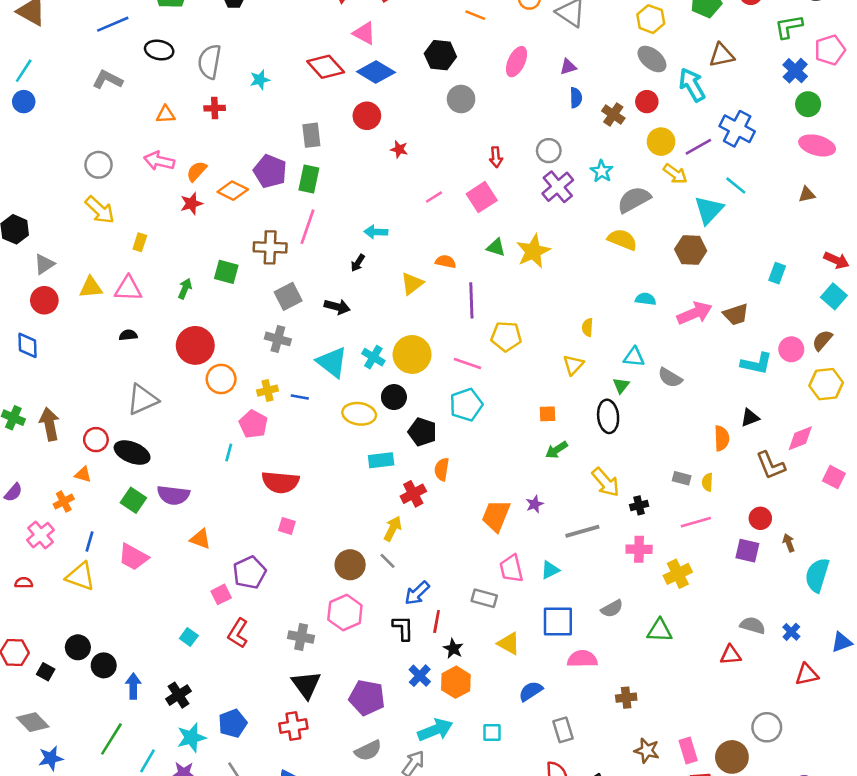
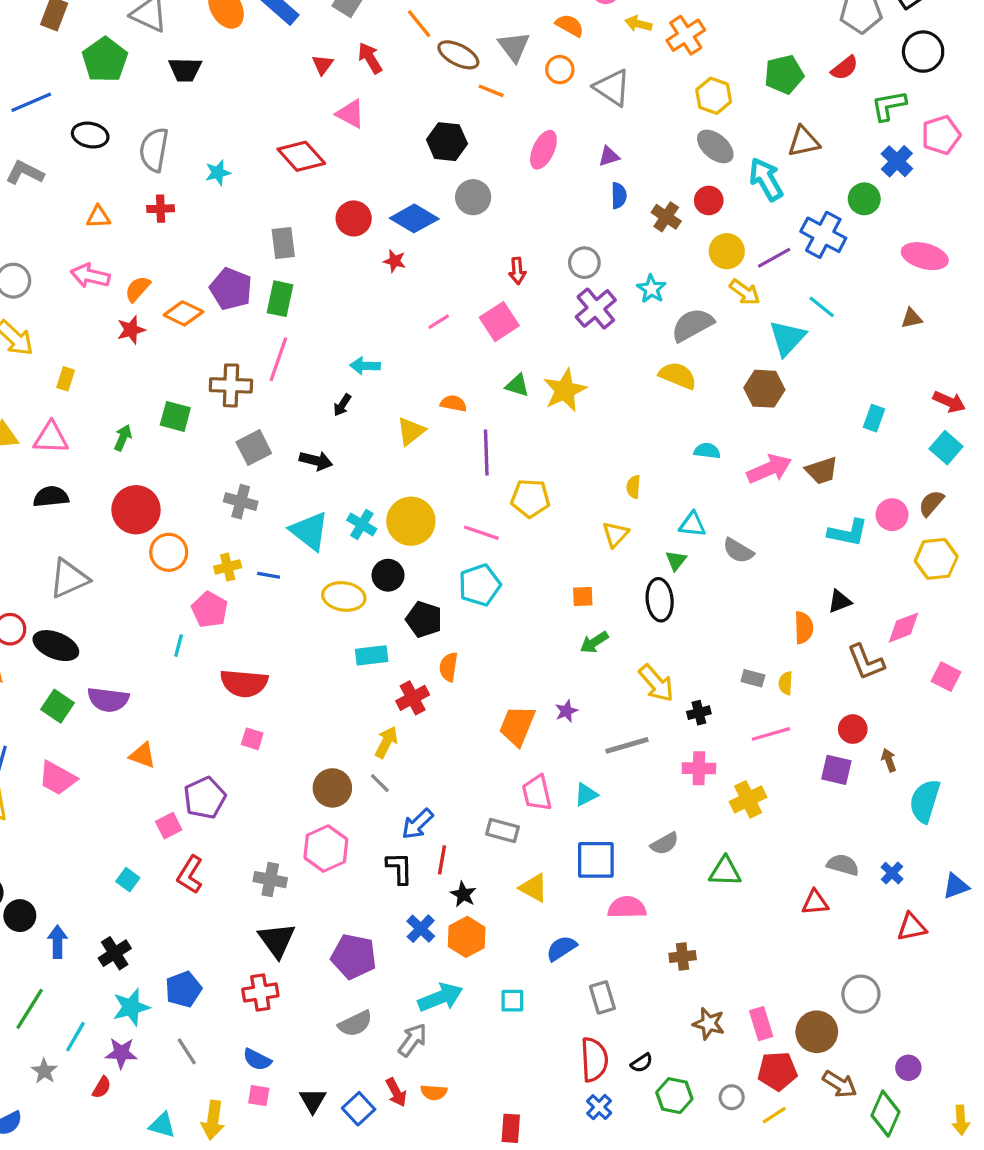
blue diamond: (376, 72) -> (414, 218), moved
green circle: (808, 104) -> (864, 199), moved
black semicircle: (128, 335) -> (51, 497), size x1.5

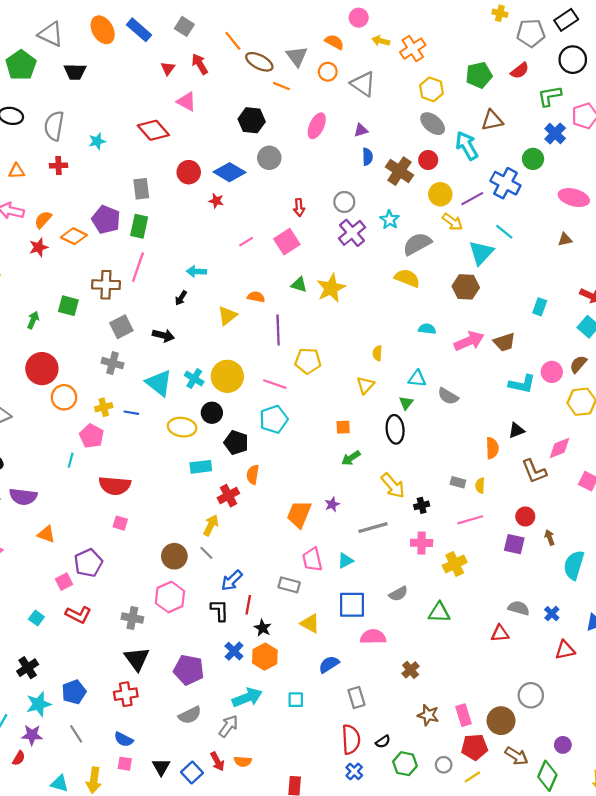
brown cross: (666, 217) -> (399, 171), size x1.4
red L-shape: (190, 875) -> (78, 615), turned -95
brown cross: (683, 956) -> (411, 670), turned -35

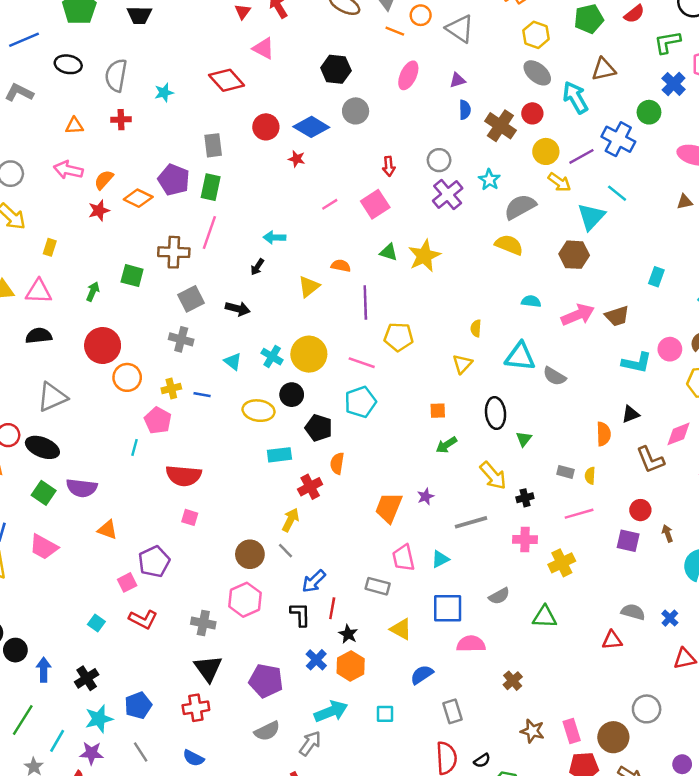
orange line: (281, 86) -> (395, 31), moved
cyan triangle: (417, 379) -> (520, 357), size x1.5
cyan triangle: (159, 383) -> (233, 361), size x0.6
green triangle: (406, 403) -> (524, 439), moved

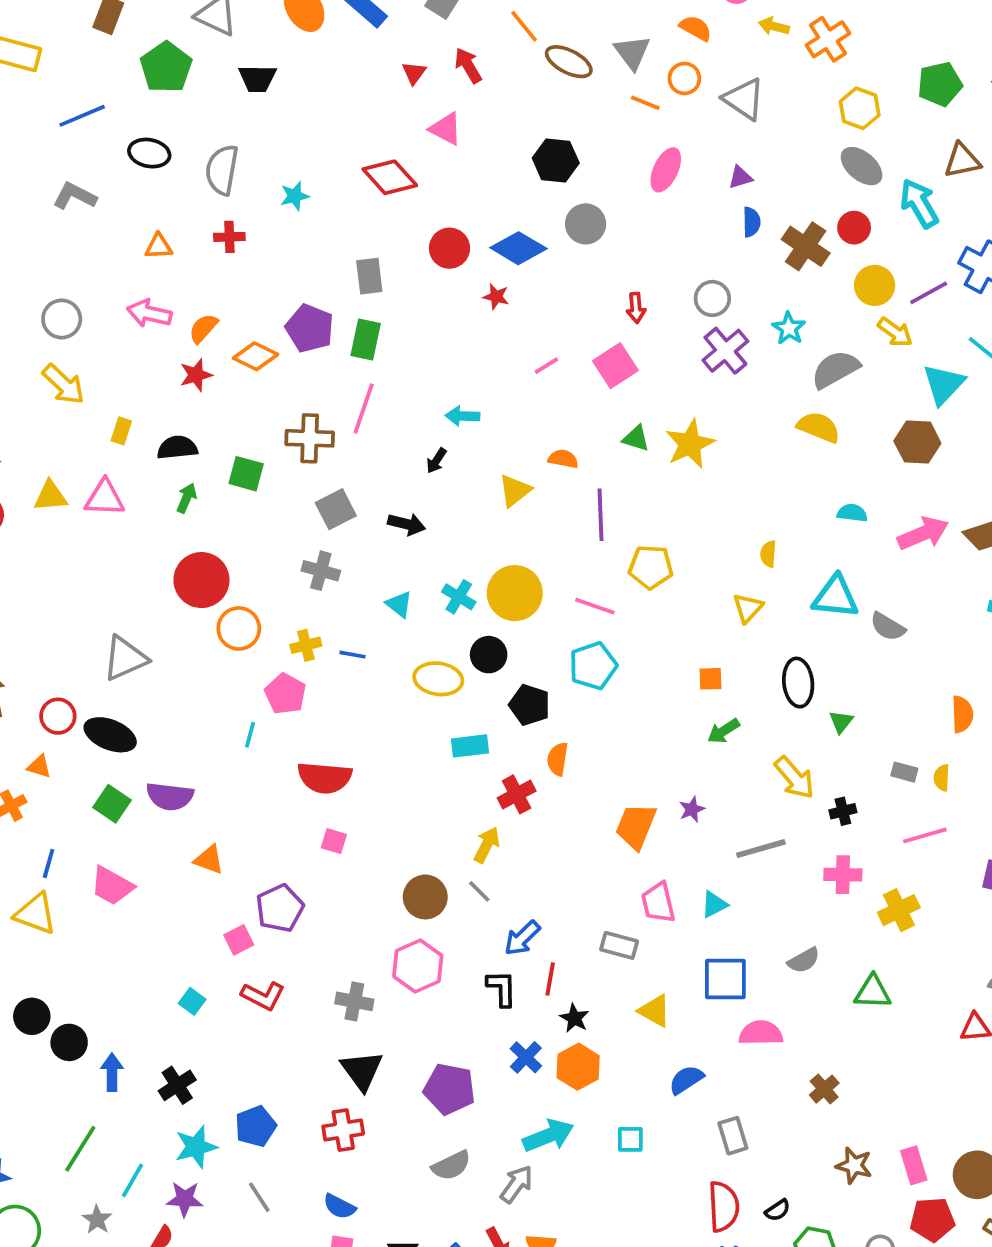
black semicircle: (39, 336) -> (177, 448), moved

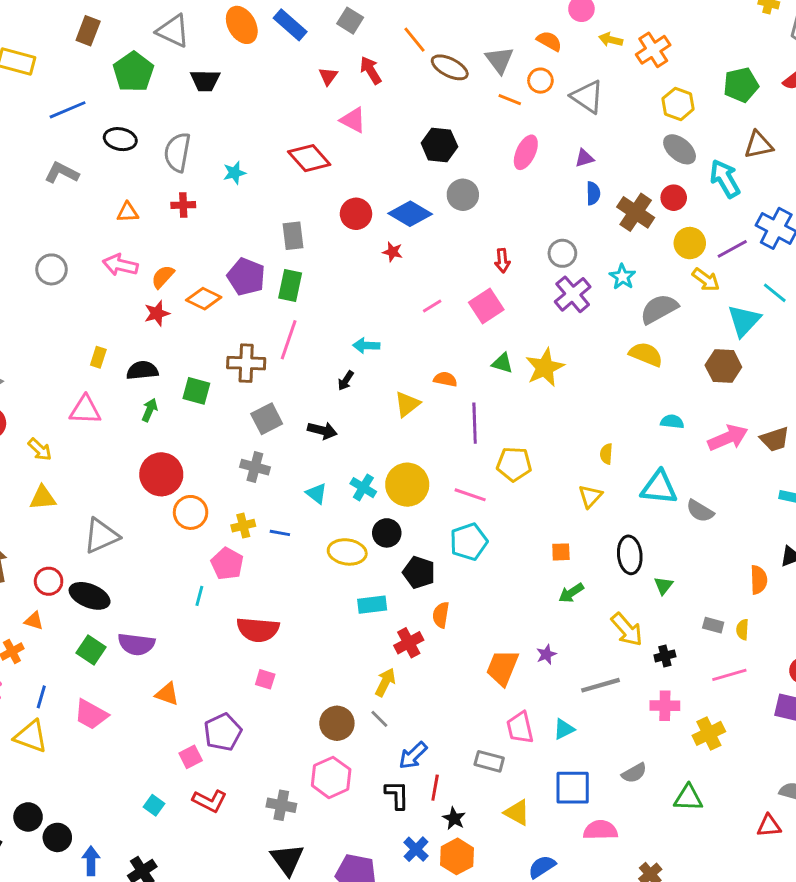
yellow arrow: (64, 384) -> (40, 449), moved, size x0.7
yellow triangle: (50, 496) -> (43, 498), moved

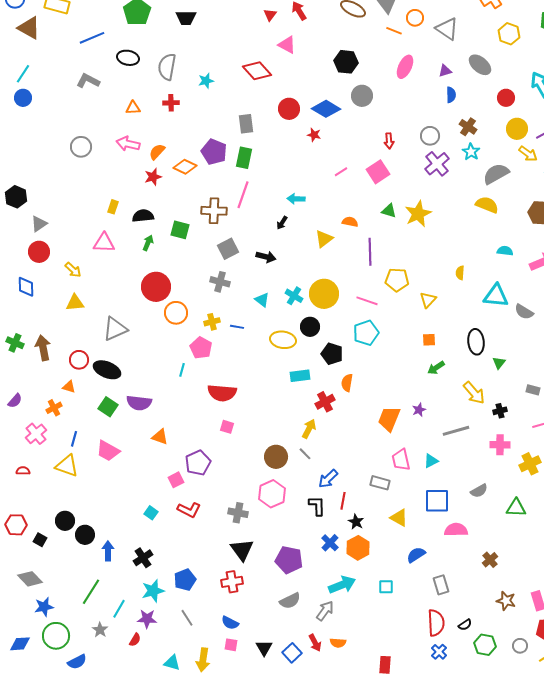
gray ellipse: (680, 149) -> (480, 65), moved
brown cross: (636, 212) -> (468, 127), moved, size x0.7
yellow triangle: (590, 496) -> (428, 300), moved

